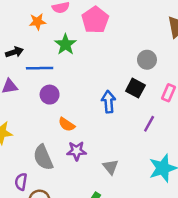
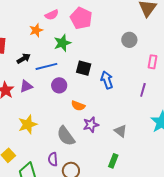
green star: (65, 44) -> (62, 43), turned 30
black square: (135, 88) -> (84, 68), moved

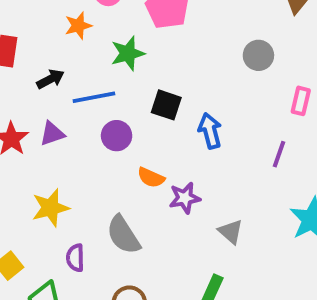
purple star: (91, 125) -> (185, 198), moved
purple semicircle: (53, 159) -> (75, 258), moved

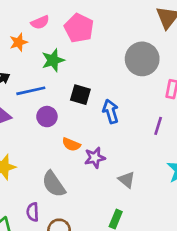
gray circle: (258, 55) -> (142, 59), size x1.6
purple semicircle: (75, 258) -> (33, 212), moved

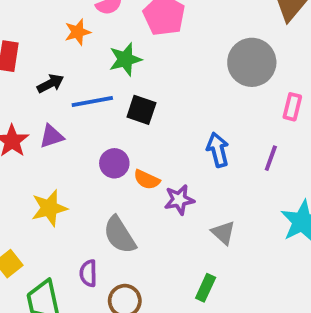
black square: (80, 95) -> (141, 110), moved
blue arrow: (111, 111) -> (218, 150), moved
purple circle: (47, 117) -> (114, 163), moved

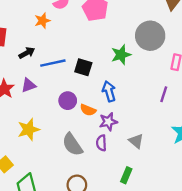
green star: (125, 59) -> (121, 55), moved
blue arrow: (218, 150) -> (109, 91), moved
purple semicircle: (88, 273) -> (101, 143), moved

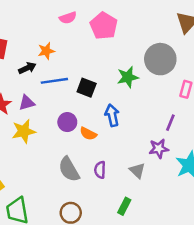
orange star: (42, 21) -> (46, 51), moved
purple star: (108, 122) -> (159, 149), moved
yellow star: (29, 129) -> (24, 131), moved

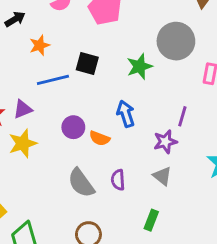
black arrow: (27, 68) -> (15, 19), moved
black square: (87, 88) -> (87, 64), moved
purple line: (170, 123) -> (182, 116), moved
purple star: (159, 149) -> (165, 142), moved

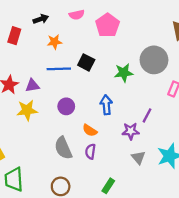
orange semicircle: (100, 138) -> (90, 130), moved
gray triangle: (162, 176) -> (138, 158), moved

